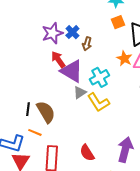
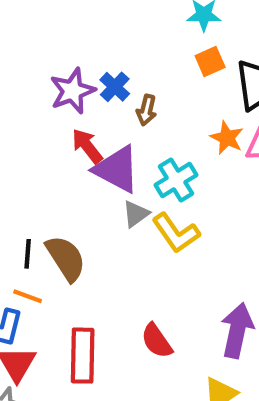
orange line: (35, 132) -> (28, 296), moved

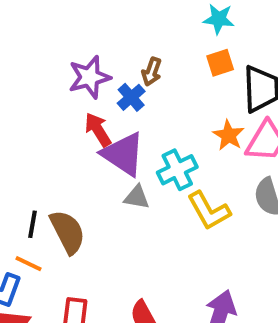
blue cross: (115, 87) -> (131, 97), moved
brown arrow: (146, 110) -> (152, 72), moved
gray triangle: (136, 214) -> (137, 197), turned 40
yellow L-shape: (176, 233) -> (209, 211), moved

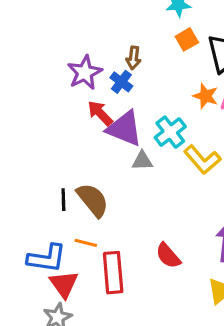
orange line: (28, 264) -> (86, 243), moved

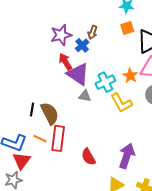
orange star: (206, 96) -> (130, 76), moved
red rectangle: (113, 273) -> (58, 138), moved

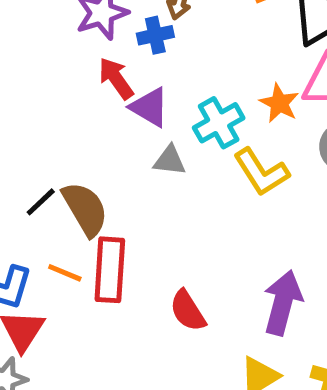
blue cross: (82, 45) -> (155, 35), turned 32
purple triangle: (78, 74) -> (150, 107), size x0.7
black line: (32, 109) -> (41, 202), turned 40

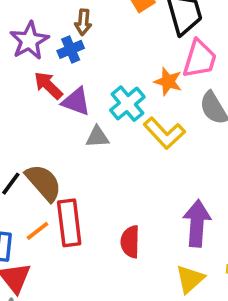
orange line: (65, 273) -> (38, 231), turned -50
red semicircle: (188, 311) -> (130, 242), turned 44

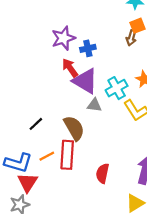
brown arrow: (83, 22) -> (131, 38), moved
purple triangle: (76, 102) -> (85, 81), size x1.4
brown semicircle: (44, 183) -> (74, 128), moved

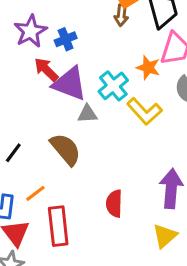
red rectangle: (67, 155) -> (58, 226), moved

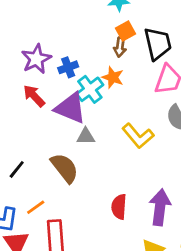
orange star: (148, 68) -> (113, 77), moved
red arrow: (46, 70) -> (34, 96), moved
cyan cross: (113, 86) -> (90, 89), moved
red semicircle: (114, 204) -> (119, 207), moved

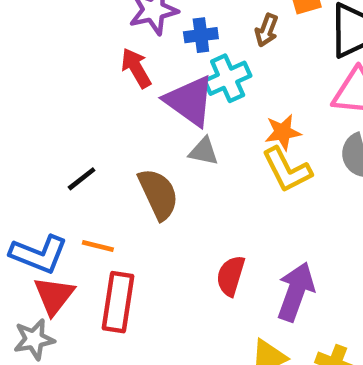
brown arrow: (120, 47) -> (267, 30), moved
orange star: (113, 77) -> (283, 132), moved, turned 30
orange line: (36, 207) -> (98, 246), turned 36

